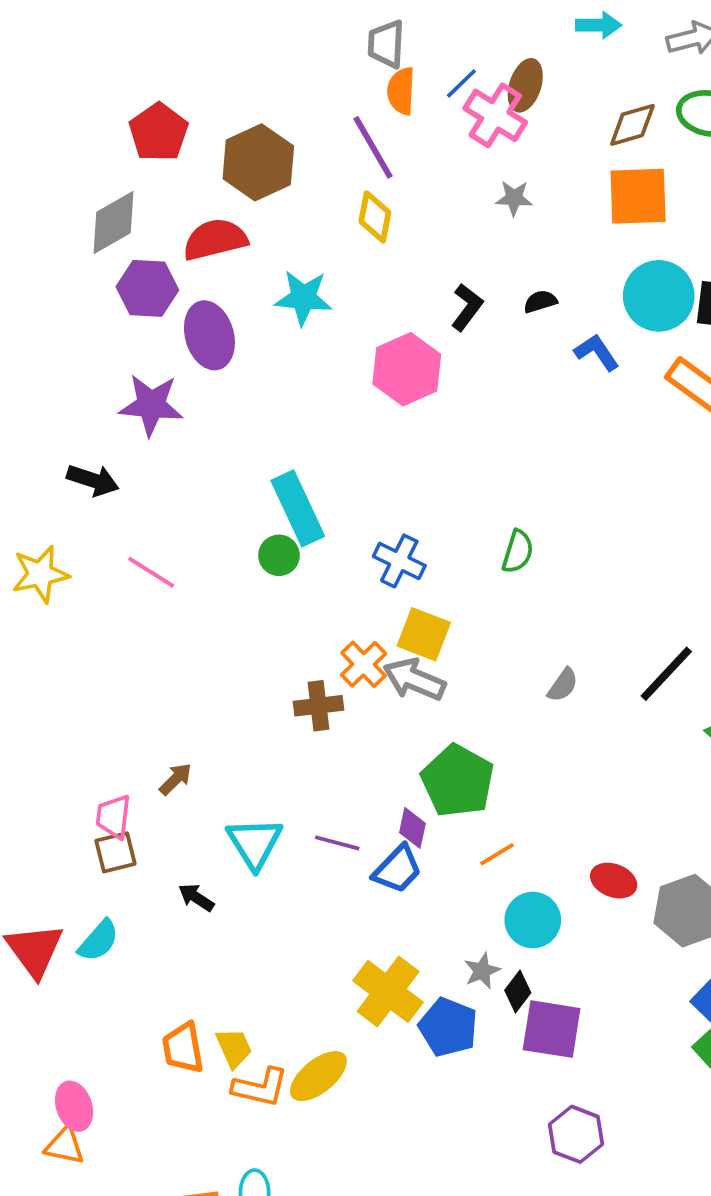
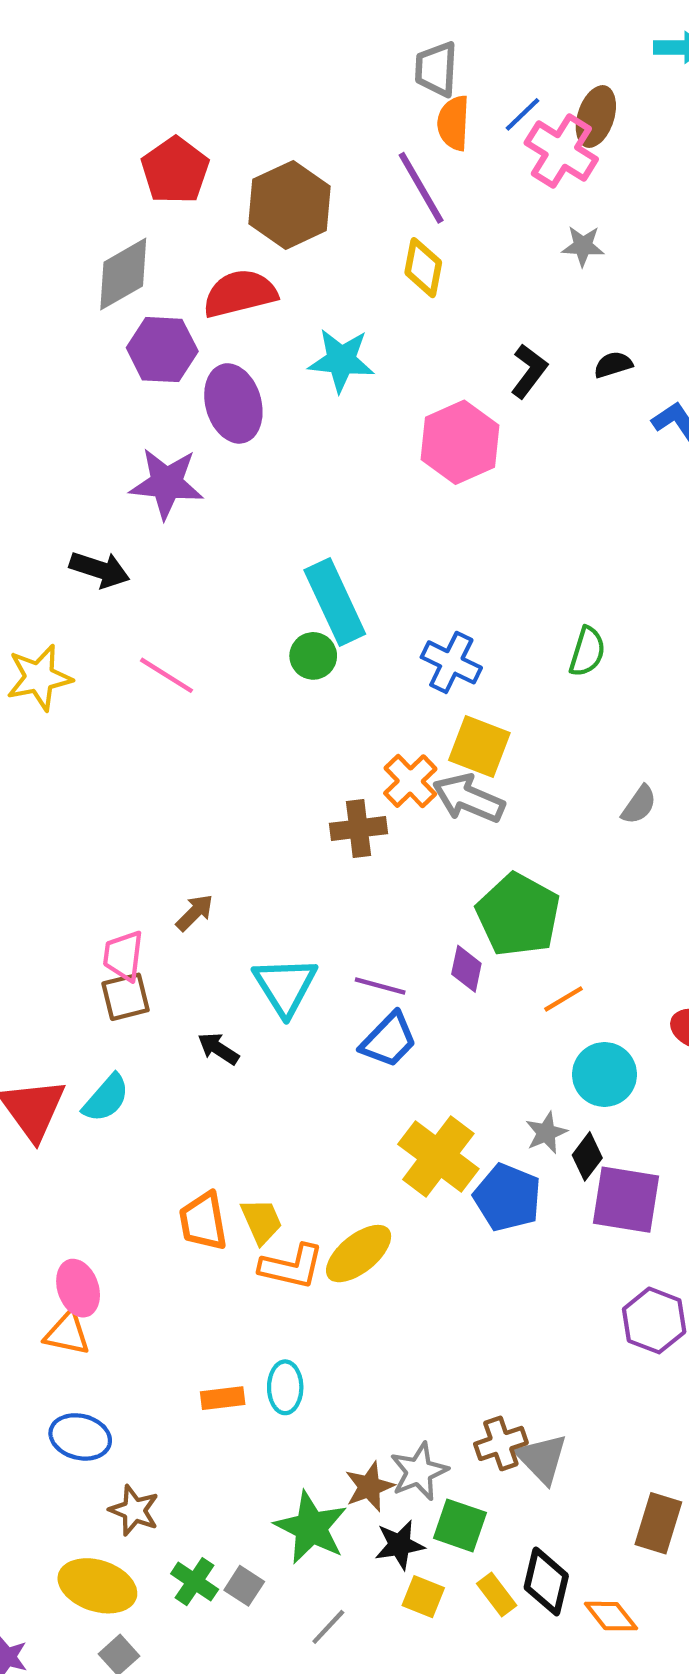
blue trapezoid: (397, 869) -> (389, 1040), moved

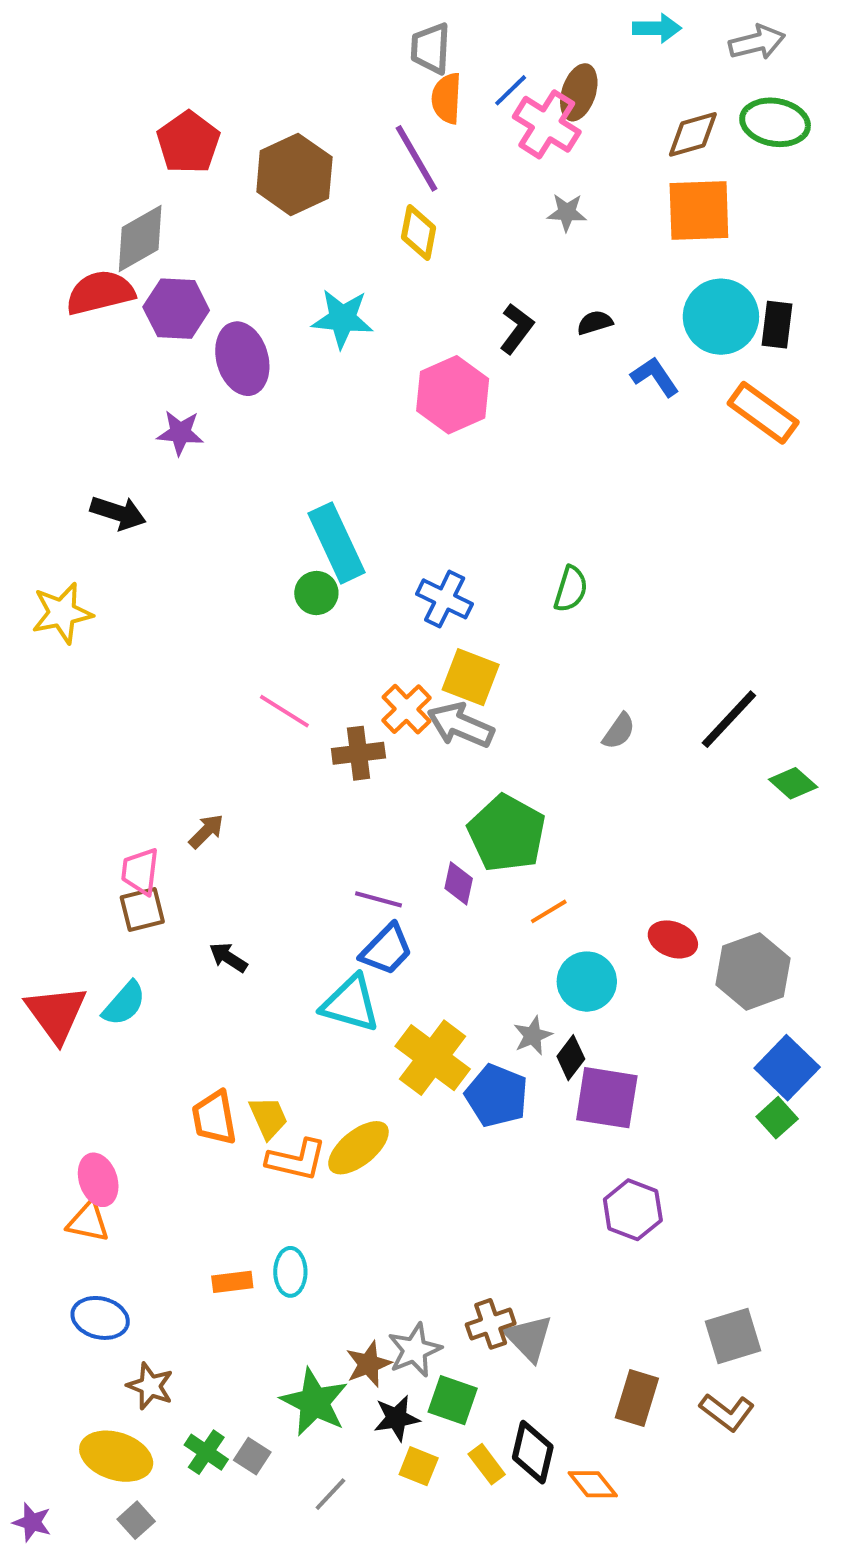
red semicircle: (240, 293) -> (100, 293), moved
purple star: (166, 483) -> (180, 433), size x0.7
pink line: (166, 675) -> (284, 711), moved
cyan triangle: (285, 986) -> (350, 1004), moved, turned -42

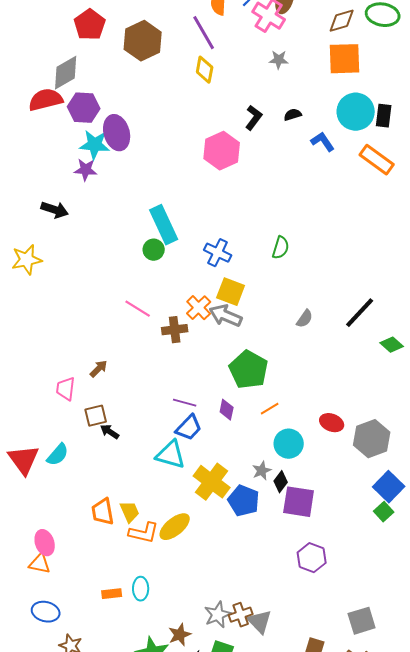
cyan star: (342, 319) -> (95, 145), moved
purple diamond: (459, 883) -> (227, 410), moved
brown square: (142, 909) -> (96, 416), moved
gray star: (415, 1350) -> (218, 615), moved

